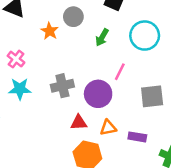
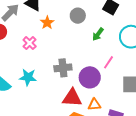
orange star: (50, 31) -> (47, 23), moved
cyan star: (20, 89) -> (28, 77), moved
red triangle: (79, 123) -> (72, 98), size x1.5

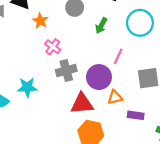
pink cross: (30, 43) -> (53, 47), moved
orange triangle: (94, 105) -> (115, 97), moved

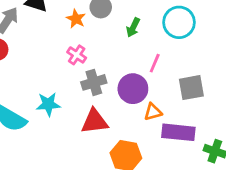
orange star: (40, 21) -> (76, 19), moved
red triangle: (82, 104) -> (95, 121), moved
purple rectangle: (136, 115) -> (178, 132), size x1.6

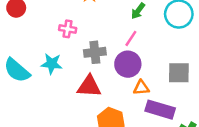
pink cross: (77, 55) -> (68, 29), moved, turned -35
pink line: (155, 63) -> (131, 38), moved

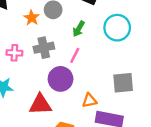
gray cross: (95, 52) -> (44, 48), moved
purple circle: (128, 64) -> (61, 79), moved

